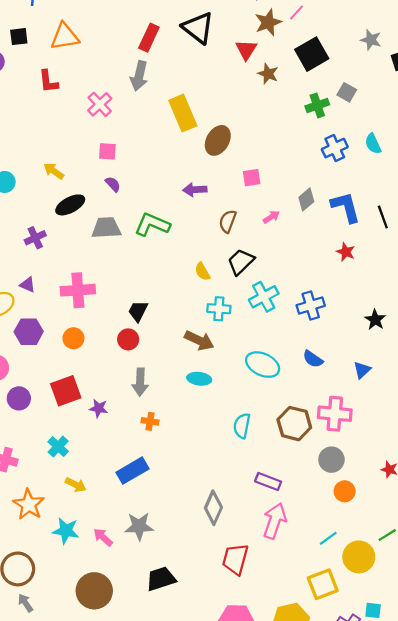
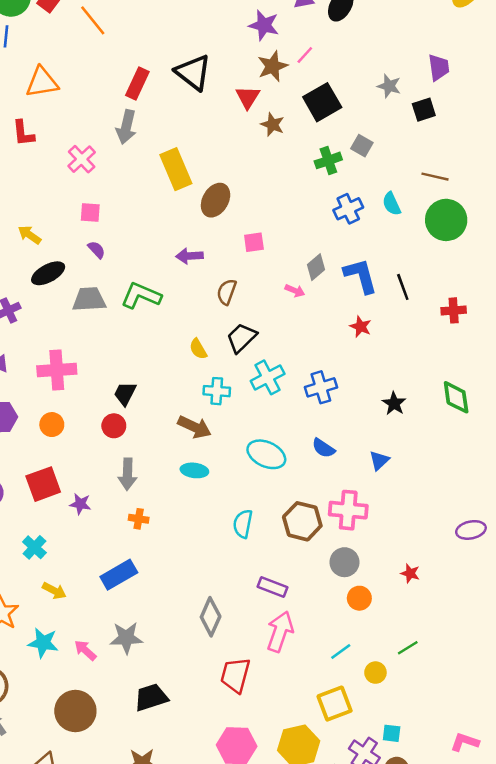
pink arrow: (271, 217) -> (295, 291), moved, turned 56
yellow circle: (359, 557) -> (375, 673), size x0.6

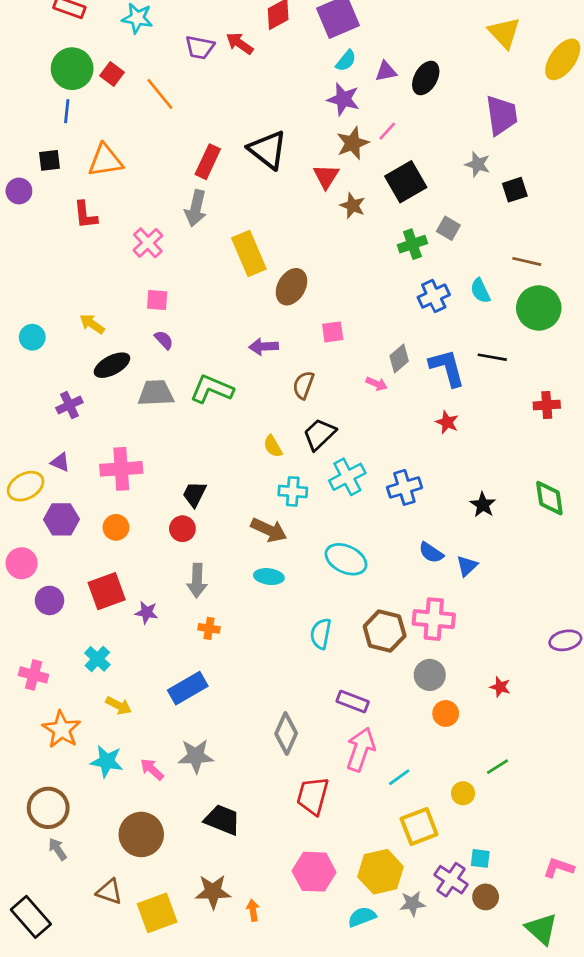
purple trapezoid: (439, 67) -> (502, 115), moved, size x1.4
black line: (403, 287) -> (492, 357), moved, turned -60
blue semicircle: (323, 448) -> (431, 553), moved
cyan line: (341, 651) -> (399, 777), moved
black trapezoid: (151, 697) -> (222, 820), turned 40

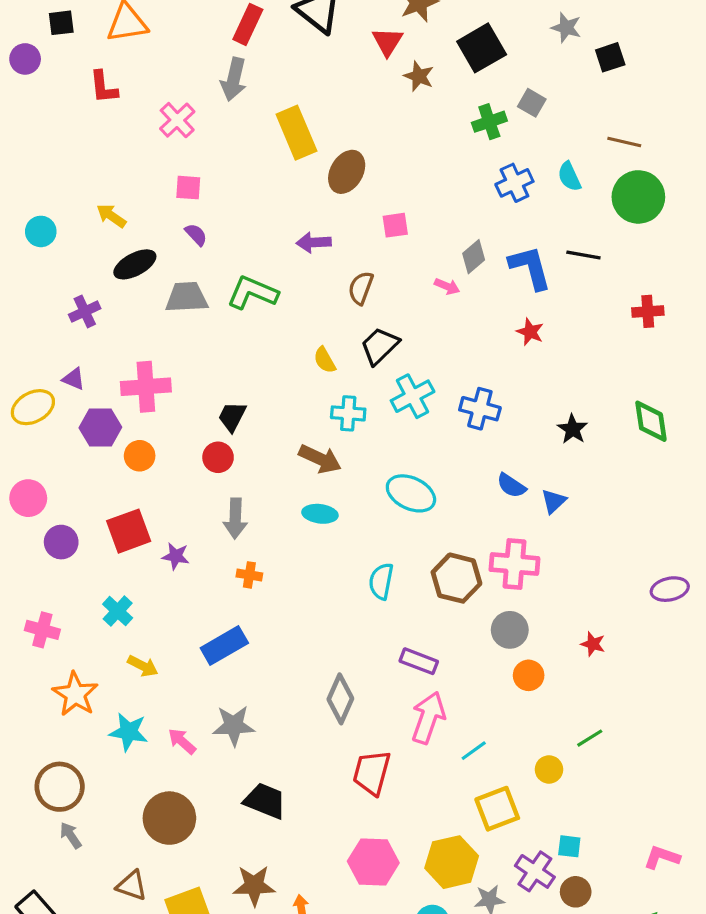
blue cross: (404, 487) -> (480, 409), turned 32
purple hexagon: (61, 519) -> (100, 428), moved

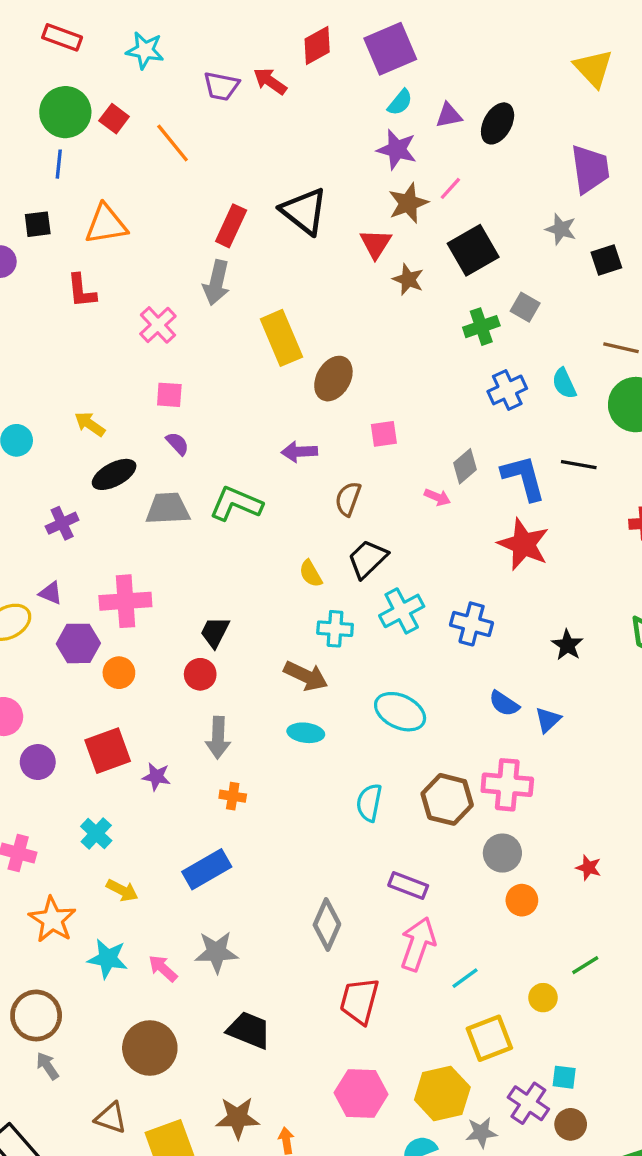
red star: (530, 332) -> (524, 544), size x1.8

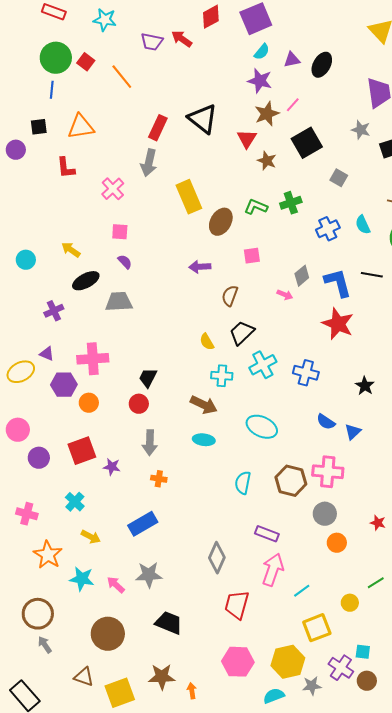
green cross: (481, 327) -> (291, 203), moved
green L-shape: (236, 504) -> (256, 207), moved, size x0.7

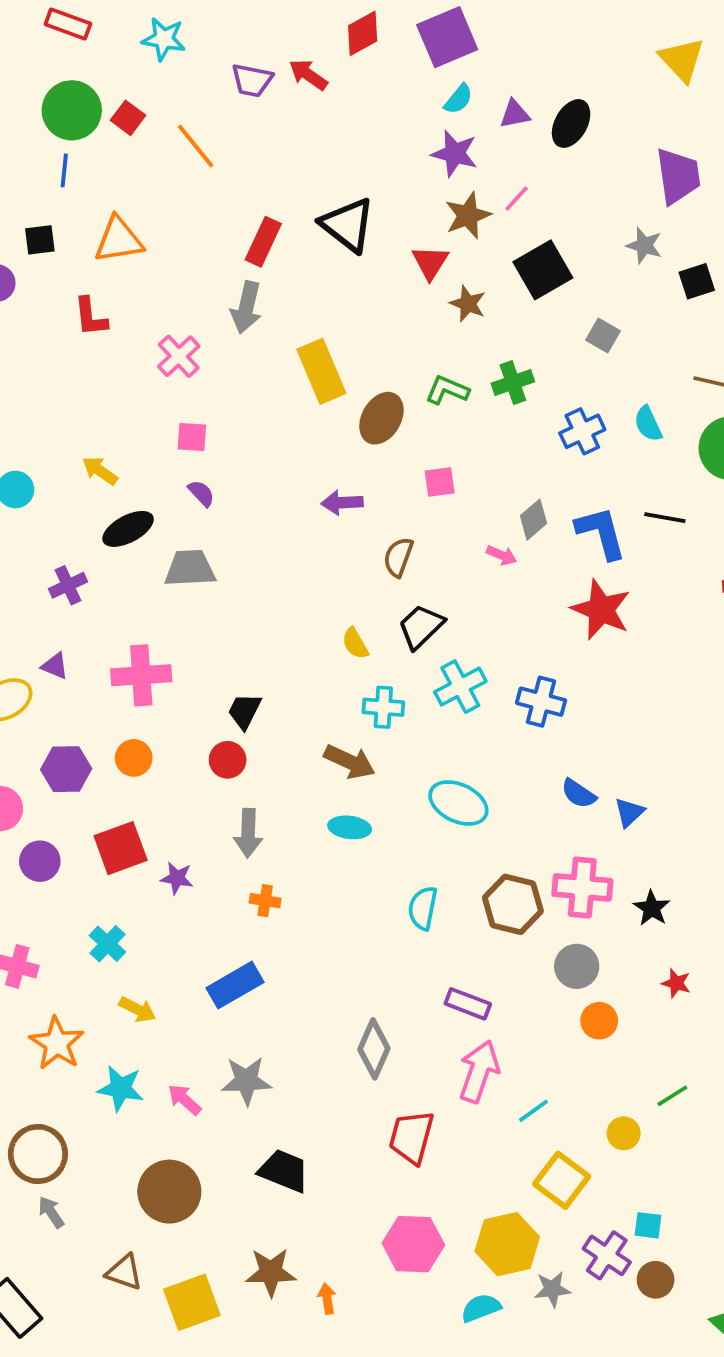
purple hexagon: (64, 385) -> (66, 769), moved
black star: (365, 386) -> (652, 908), moved
yellow square: (317, 628) -> (562, 1180), turned -32

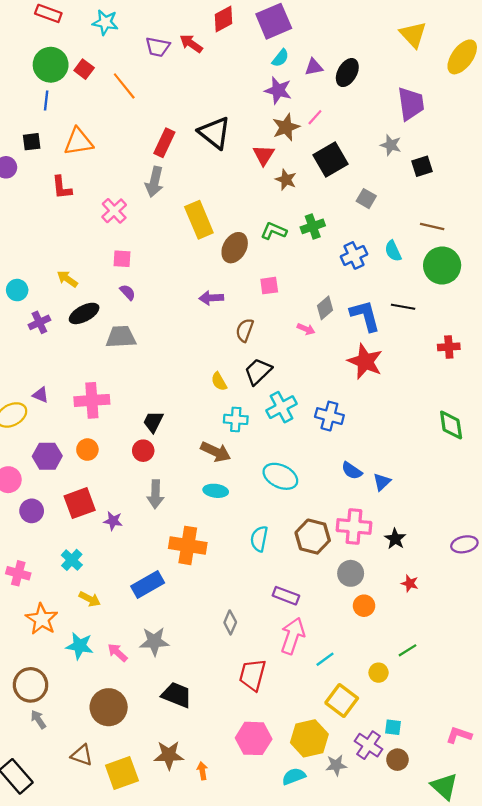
purple cross: (68, 585) -> (39, 322), moved
orange cross: (265, 901) -> (188, 545), moved, size x2.0
gray diamond: (374, 1049) -> (230, 622), size x0.7

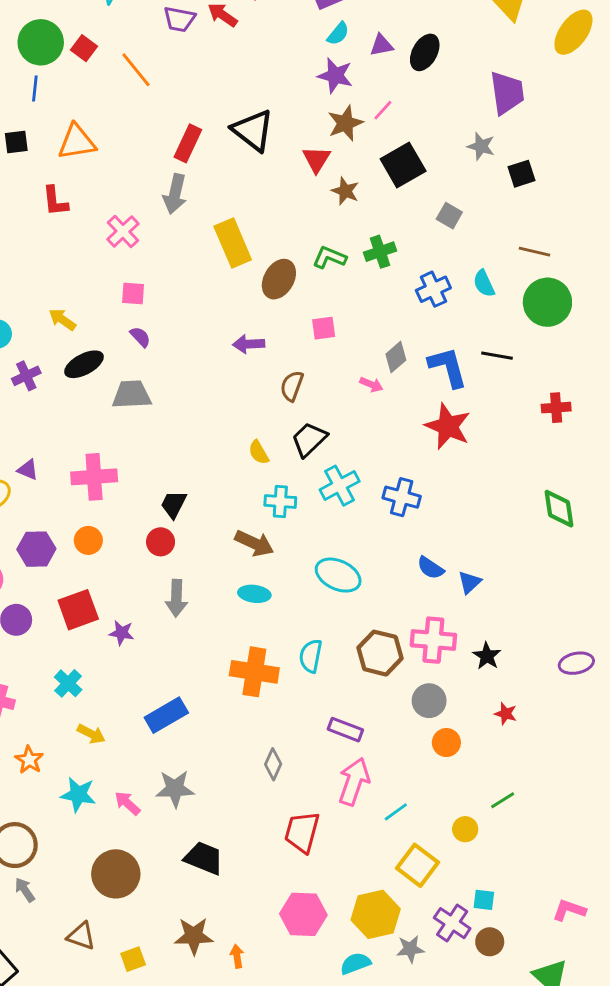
orange cross: (188, 545) -> (254, 672), moved
orange star: (42, 619) -> (29, 760), size x0.7
yellow square: (122, 773) -> (133, 959), size x0.6

